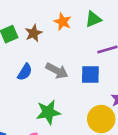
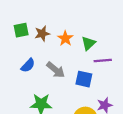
green triangle: (93, 19) -> (88, 43), moved, turned -32
orange star: (63, 22) -> (65, 38), moved

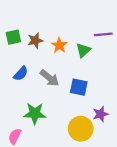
purple line: (103, 60) -> (103, 34), moved

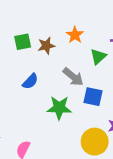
orange star: (59, 45) -> (75, 35), moved
gray arrow: (50, 78) -> (73, 77), moved
green star: (35, 113) -> (59, 108), moved

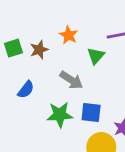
blue square: (93, 97) -> (91, 112), moved

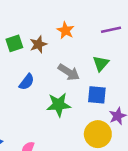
green triangle: (96, 56) -> (101, 63), moved
blue square: (91, 112) -> (97, 95), moved

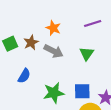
gray arrow: (69, 72) -> (54, 51), moved
blue square: (97, 95) -> (82, 91), moved

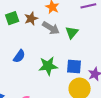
green triangle: (87, 54) -> (72, 32), moved
blue semicircle: (24, 76) -> (19, 56), moved

